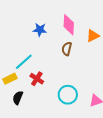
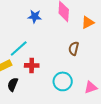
brown semicircle: (67, 49) -> (74, 48), moved
red cross: (37, 79) -> (32, 65), turned -32

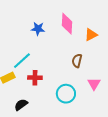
black semicircle: (13, 84) -> (21, 105), moved, turned 32
pink triangle: (91, 87) -> (94, 84), moved, turned -40

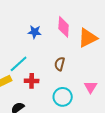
orange triangle: (91, 35) -> (88, 38), size x1.5
brown semicircle: (77, 61) -> (60, 64), moved

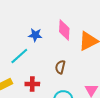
cyan line: (19, 64) -> (19, 56), moved

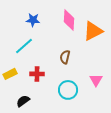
blue star: (35, 35) -> (33, 20), moved

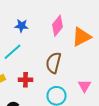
pink diamond: (69, 20) -> (58, 26), turned 35
brown semicircle: (65, 57) -> (54, 63), size x1.5

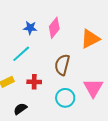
pink diamond: (58, 26) -> (54, 28), moved
pink triangle: (84, 86) -> (93, 88), size x1.5

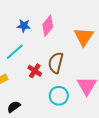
orange triangle: (90, 39) -> (84, 37), turned -30
red cross: (34, 82) -> (35, 71), moved, turned 32

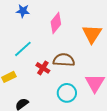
blue star: (24, 26) -> (23, 11), moved
brown semicircle: (56, 63) -> (64, 60), turned 80

